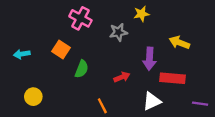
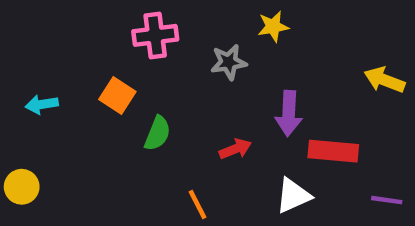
pink cross: (80, 18) -> (155, 35), turned -35
yellow arrow: (179, 43) -> (384, 80), moved
yellow circle: (33, 97) -> (22, 187), moved

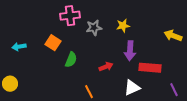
yellow star: (273, 27) -> (123, 26), moved
gray star: (229, 62) -> (94, 28), moved
purple line: (387, 200) -> (174, 90), turned 56

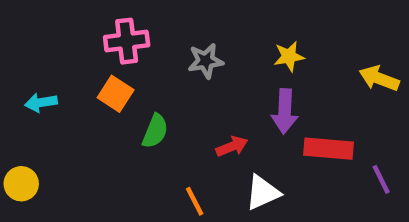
pink cross: (70, 16) -> (127, 41), moved
yellow star: (123, 26) -> (289, 56), moved
white triangle: (132, 88) -> (263, 193), moved
purple line: (174, 90) -> (381, 179), moved

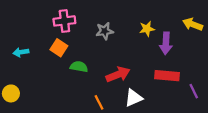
yellow arrow: (379, 78) -> (193, 24), moved
purple arrow: (285, 111) -> (166, 43), moved
green semicircle: (155, 131) -> (79, 67), turned -102
red arrow: (232, 146) -> (118, 74), size x1.5

